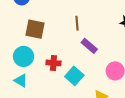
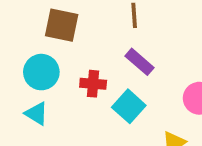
purple rectangle: (89, 46) -> (140, 62), moved

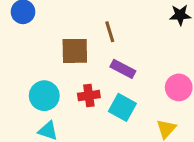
brown square: (62, 25) -> (75, 51), moved

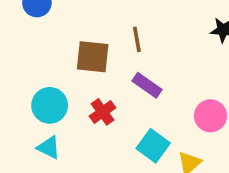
red cross: (89, 96) -> (103, 112), turned -35
cyan square: (122, 107) -> (153, 146), moved

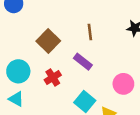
brown line: (137, 39) -> (90, 32), moved
brown square: (93, 57) -> (48, 41), turned 35

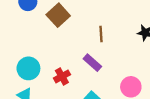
brown square: (48, 41) -> (58, 15), moved

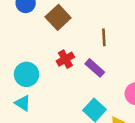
red cross: (62, 76) -> (65, 59), moved

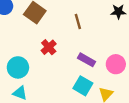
purple rectangle: (95, 68) -> (86, 60), moved

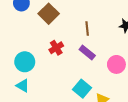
purple rectangle: (86, 60) -> (87, 53), moved
pink circle: (116, 64) -> (116, 64), moved

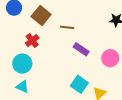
brown line: (87, 28) -> (67, 27), moved, turned -72
red cross: (56, 48) -> (32, 41), moved

